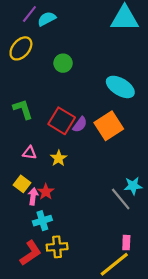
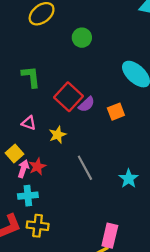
orange square: (109, 126) -> (116, 112), size x0.6
cyan star: (133, 186) -> (129, 179), turned 30
gray line: (121, 199) -> (85, 168), moved
pink rectangle: (126, 243) -> (110, 236), size x1.5

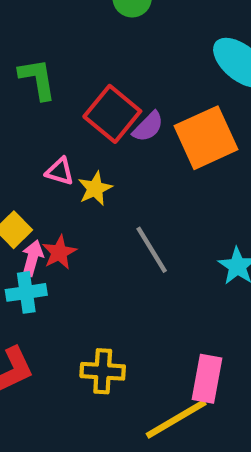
orange square: (116, 112) -> (206, 138), size x1.8
pink triangle: (29, 123) -> (60, 171), moved
cyan cross: (28, 196) -> (26, 292), moved
yellow cross: (38, 226) -> (103, 371), moved

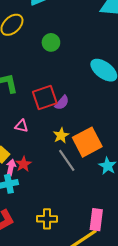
red square: (112, 114) -> (45, 98), turned 35
orange square: (206, 138) -> (87, 142), moved
yellow star: (95, 189) -> (61, 135), moved

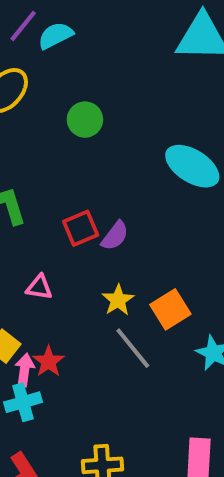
red square: (45, 98) -> (81, 228), size x0.7
orange square: (87, 142) -> (170, 309), size x0.7

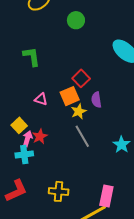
red square: (81, 228) -> (81, 78), moved, turned -30
purple semicircle: (115, 236) -> (96, 100), moved, turned 126
orange square: (170, 309) -> (70, 96), moved

